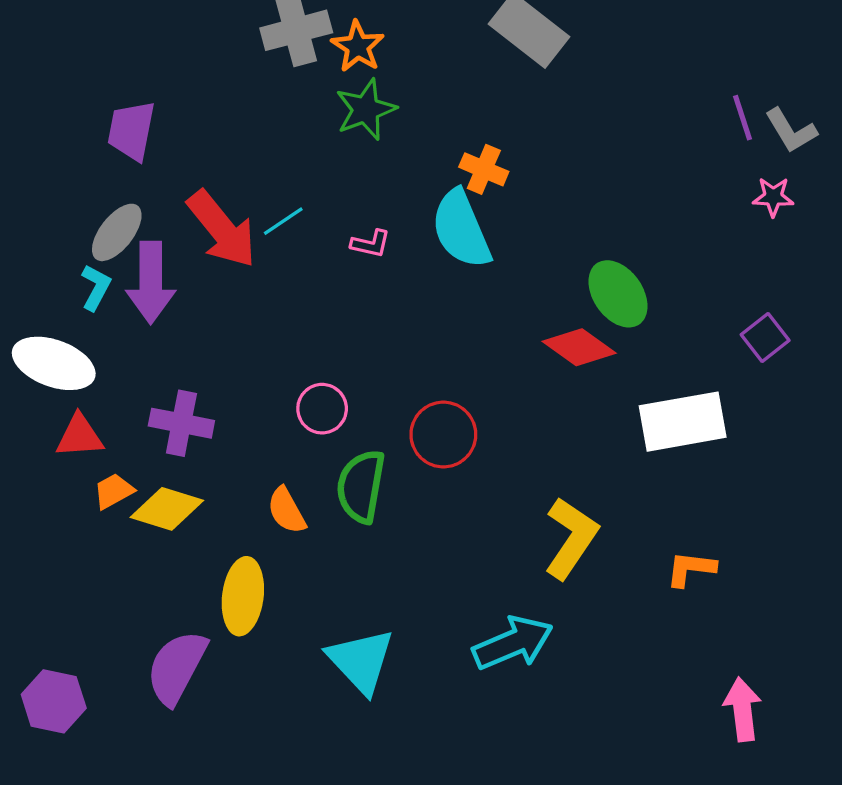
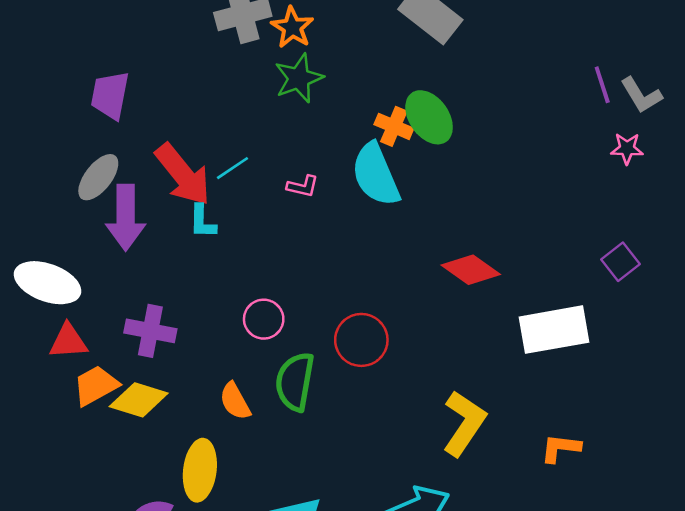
cyan L-shape: (96, 287) -> (202, 221), moved, turned 153
green ellipse: (618, 294) -> (429, 117), moved
orange trapezoid: (114, 491) -> (96, 386), size x1.4

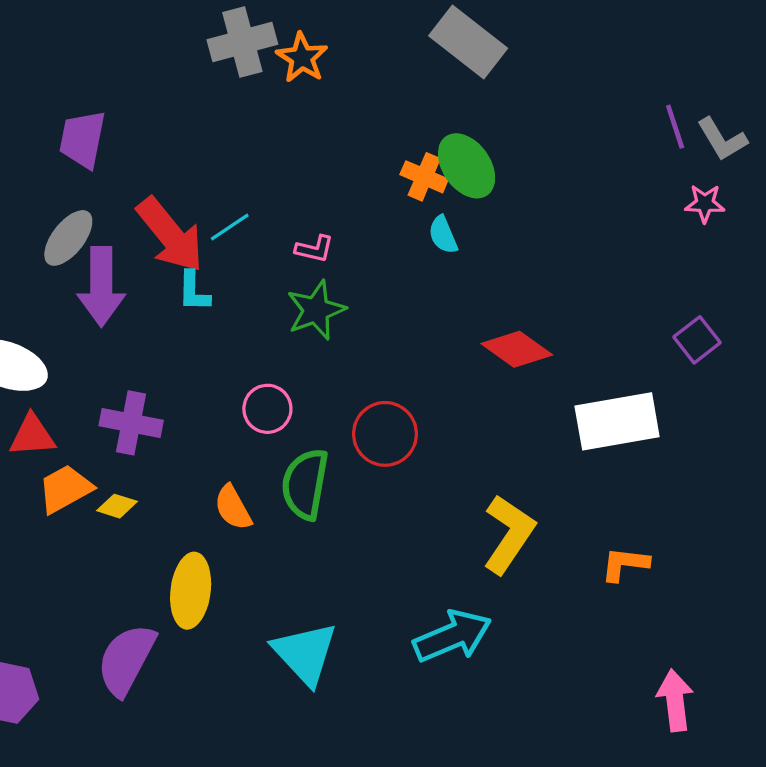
green star: (299, 78) -> (316, 310), moved
cyan semicircle: (376, 175) -> (443, 235), moved, size x0.5
yellow diamond: (139, 400) -> (117, 506), size x0.6

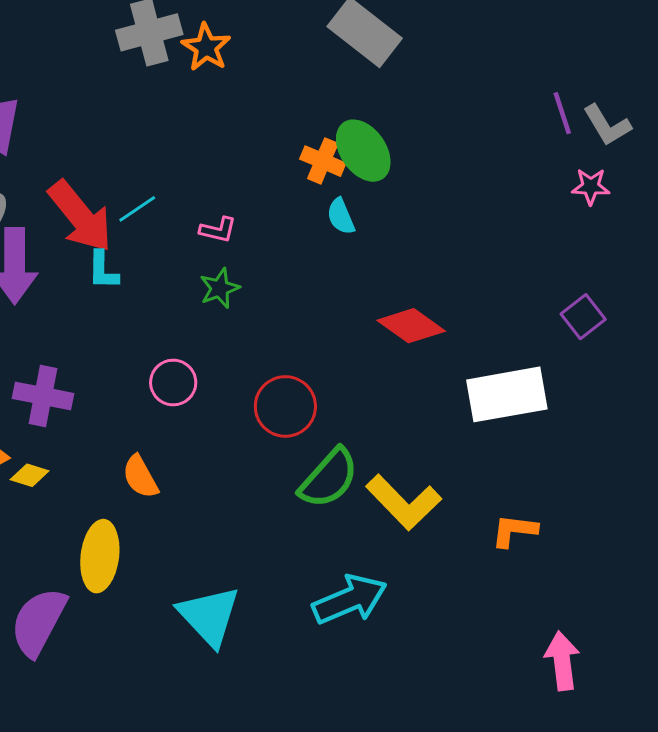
green star: (316, 310) -> (220, 288), size x0.7
green semicircle: (305, 484) -> (329, 478), moved, turned -148
yellow L-shape: (509, 534) -> (404, 502), turned 102

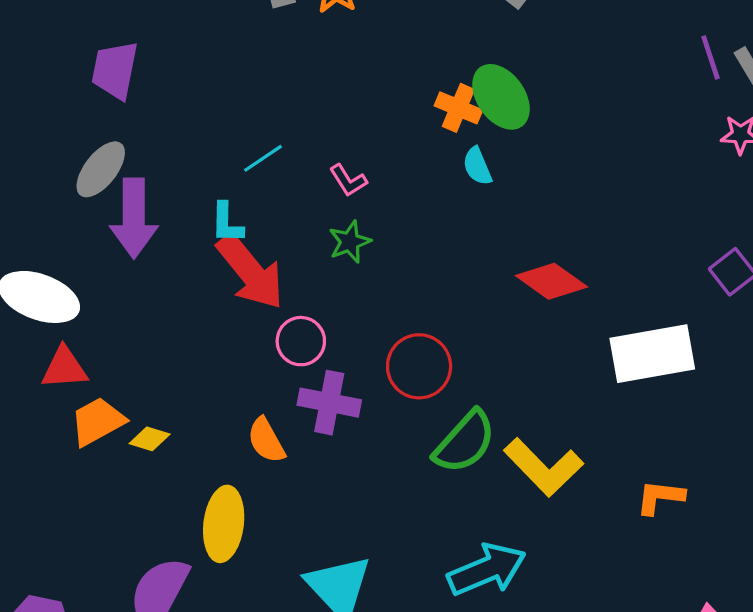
red arrow: (80, 216) -> (250, 272), moved
pink L-shape: (218, 230) -> (348, 180), turned 45
purple cross: (43, 396) -> (329, 403), moved

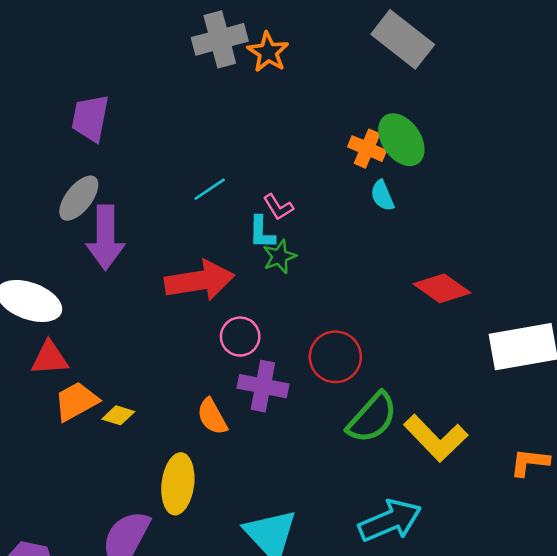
cyan L-shape: (227, 223) -> (262, 232), moved
red arrow: (250, 272) -> (199, 281), turned -60

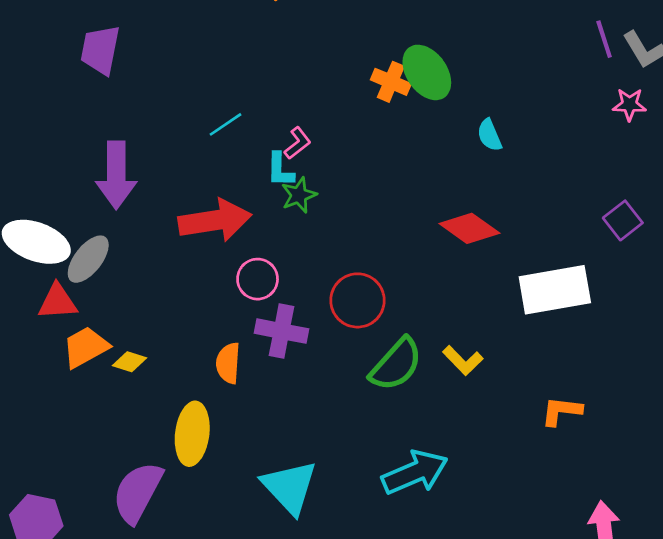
cyan semicircle: (382, 196) -> (489, 135), moved
gray ellipse: (79, 198) -> (88, 259), moved
pink L-shape: (278, 207) -> (298, 143), turned -96
orange semicircle: (212, 417) -> (228, 363), turned 33
yellow L-shape: (436, 438) -> (463, 360), moved, size x0.6

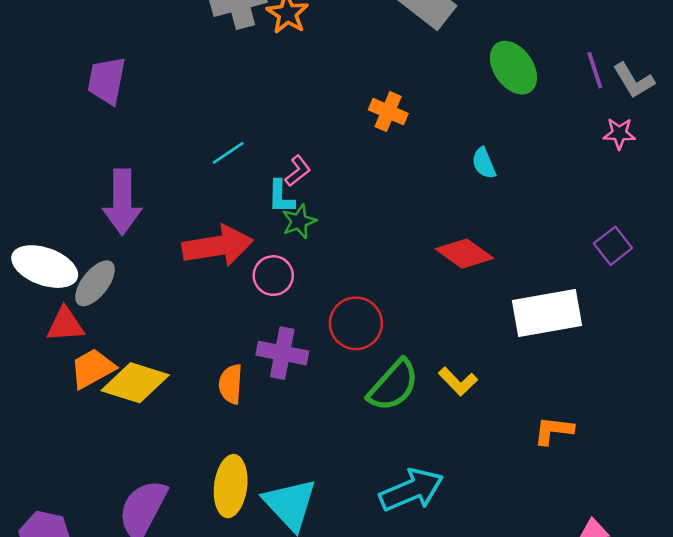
green ellipse: (427, 72) -> (513, 68), moved
pink circle: (258, 279) -> (273, 276), moved
yellow diamond: (130, 362) -> (135, 383), size x2.0
yellow ellipse: (192, 434) -> (231, 486), moved

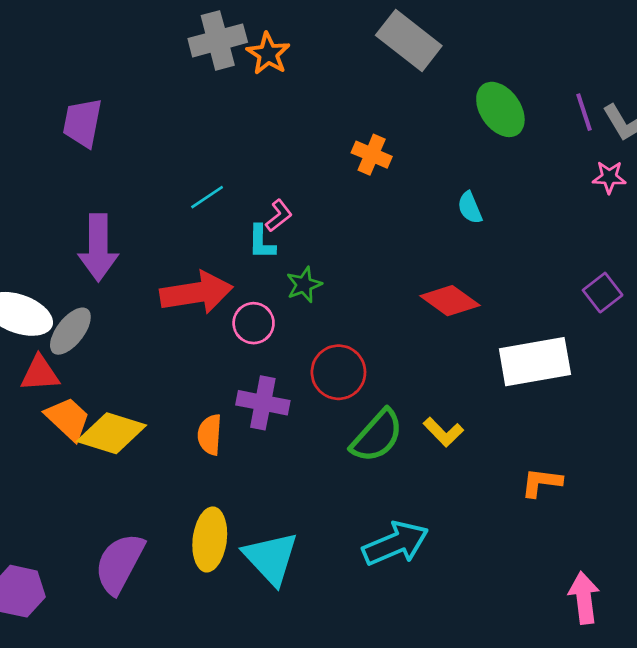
green star: (299, 221) -> (304, 285), moved
orange trapezoid: (92, 369) -> (68, 419), turned 72

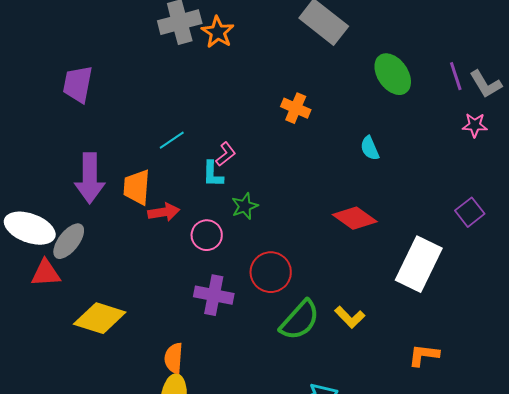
red arrow: (196, 293) -> (164, 212), size x0.6
white rectangle: (535, 362) -> (419, 264), turned -54
orange trapezoid: (68, 419) -> (137, 187), moved, turned -129
orange semicircle: (210, 435) -> (174, 358), moved

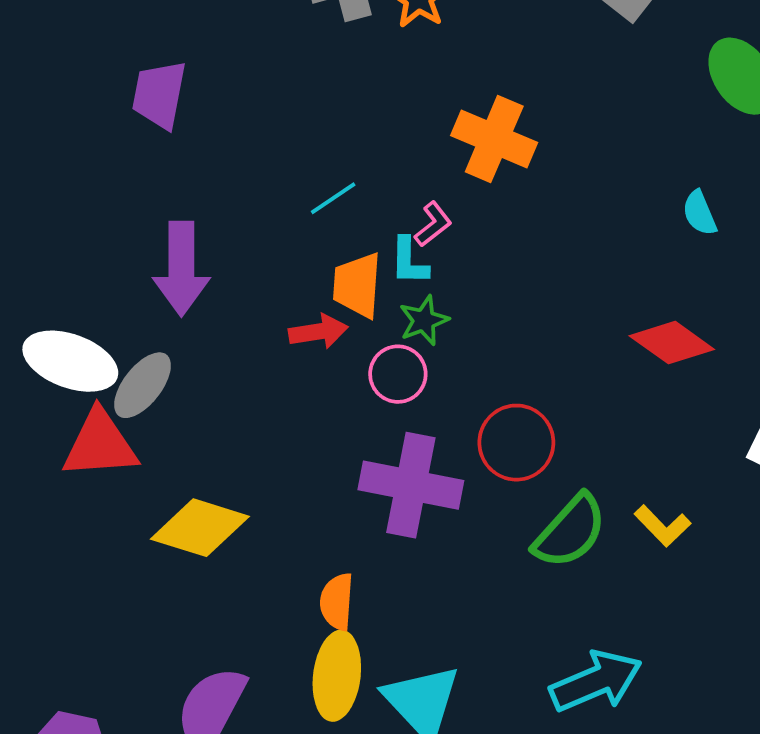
orange cross: (296, 108) -> (494, 139), moved, size x1.5
orange trapezoid: (137, 187) -> (357, 285), moved
green star: (245, 206) -> (424, 320), moved
red triangle: (46, 273) -> (100, 444), size x1.4
purple cross: (214, 295) -> (411, 485), size x1.4

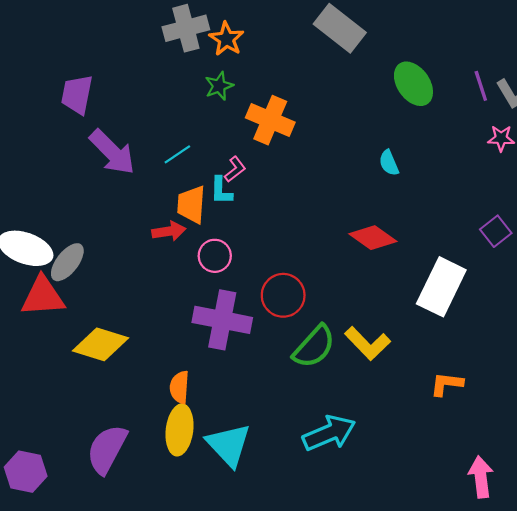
purple arrow: (181, 269) -> (112, 152), moved, turned -45
green star: (424, 320) -> (219, 86), moved
yellow L-shape: (663, 526) -> (368, 343), size x1.4

